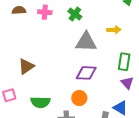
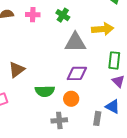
yellow arrow: (114, 30) -> (103, 29), size x1.5
green semicircle: (40, 102) -> (45, 91), moved

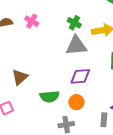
pink cross: (33, 15) -> (32, 21), turned 32
green cross: (63, 15) -> (74, 23), moved

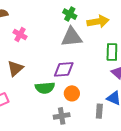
pink cross: (32, 21) -> (20, 35), moved
purple diamond: (80, 76) -> (64, 69), moved

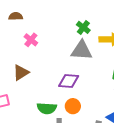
green semicircle: (45, 88) -> (47, 108), moved

